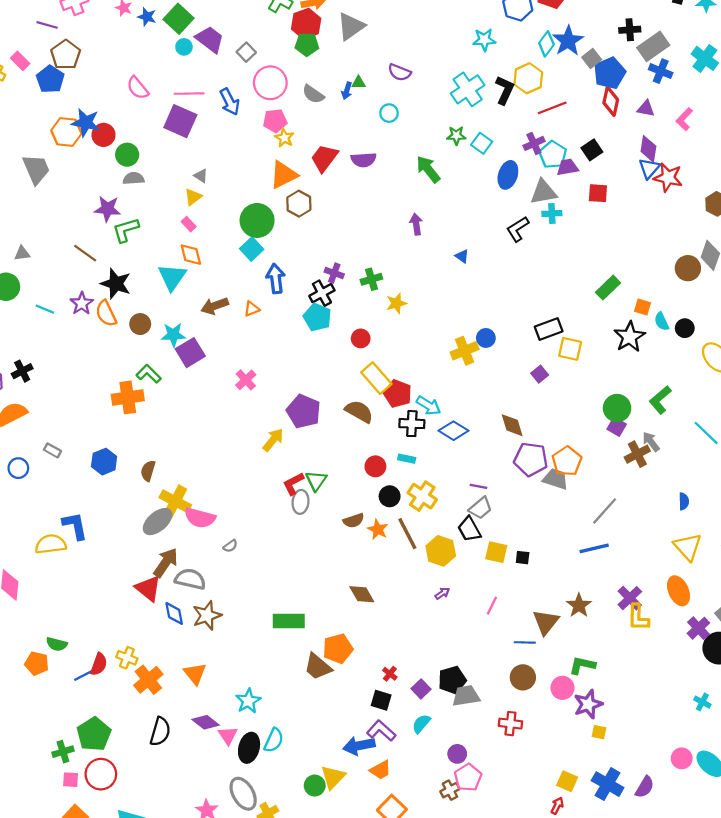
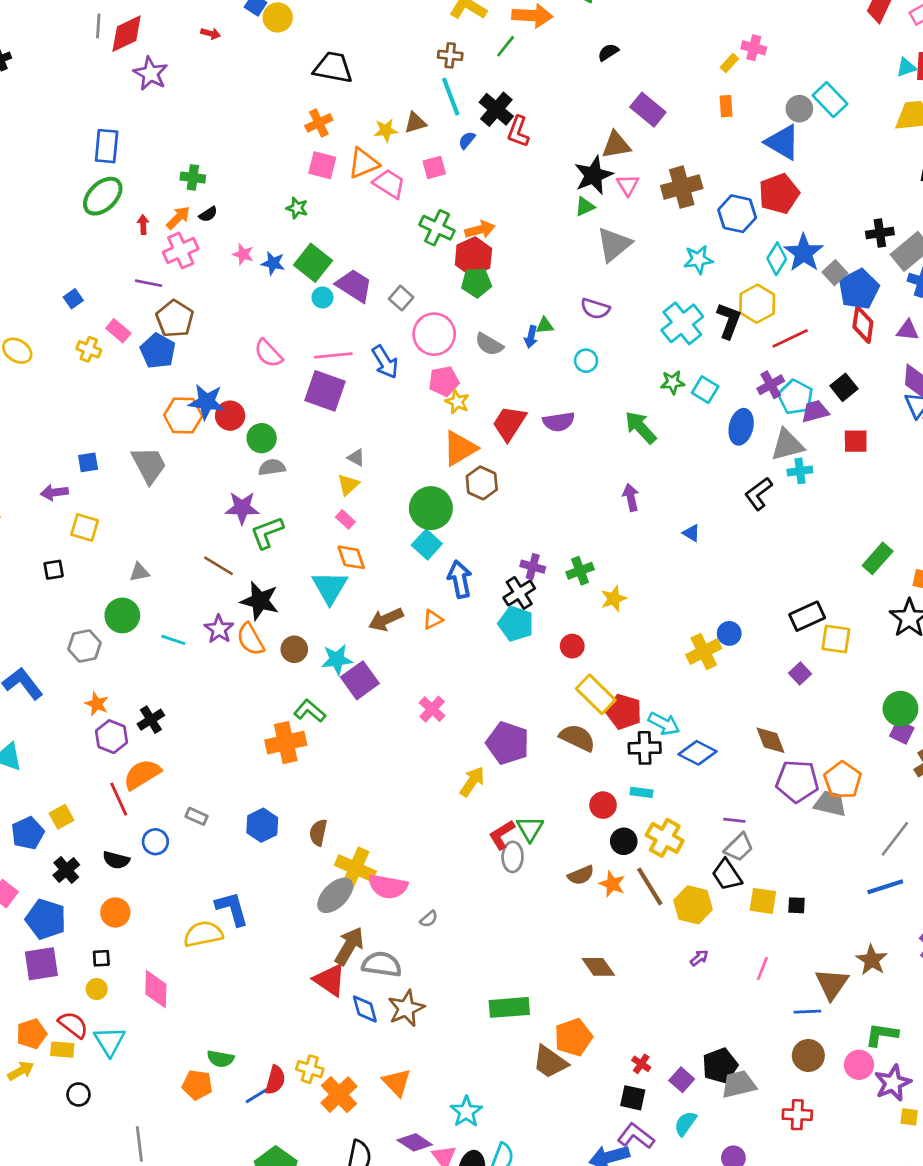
gray triangle: (351, 26) -> (614, 244), moved

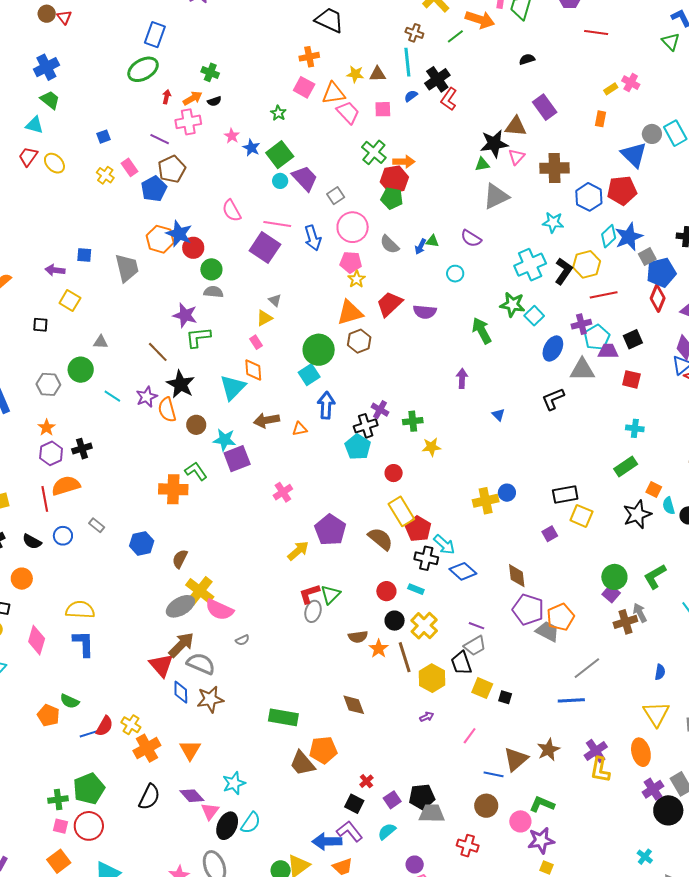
green star: (673, 382) -> (512, 305), size x1.4
cyan cross: (800, 471) -> (635, 428), moved
blue L-shape: (232, 909) -> (84, 644), moved

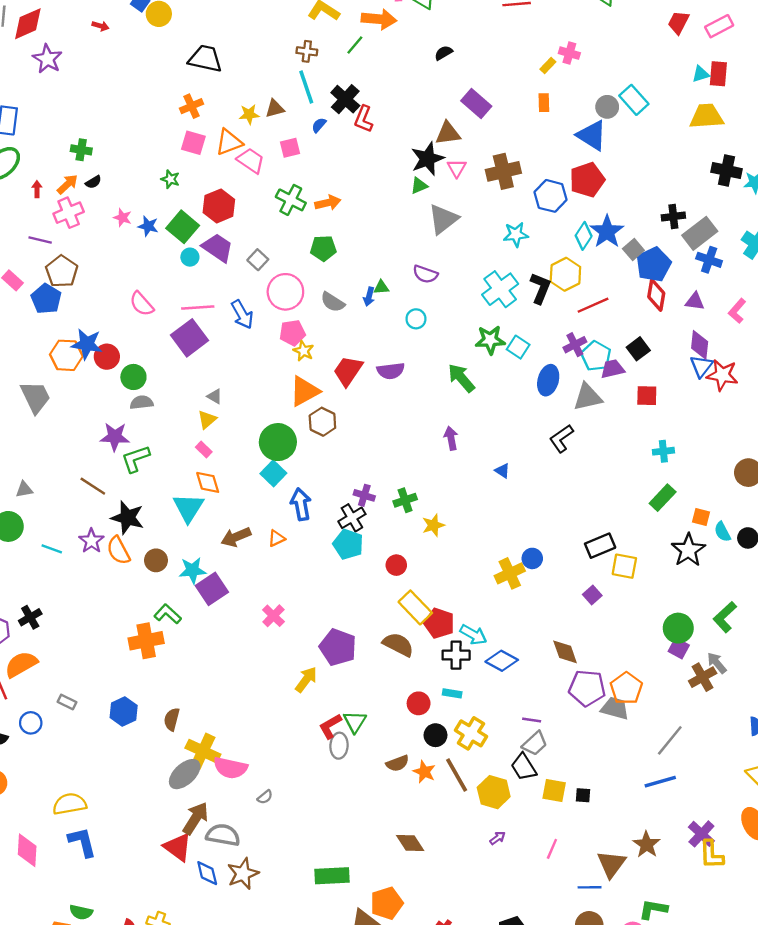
red hexagon: (394, 179) -> (219, 206), moved
purple square: (265, 247) -> (190, 338), turned 32

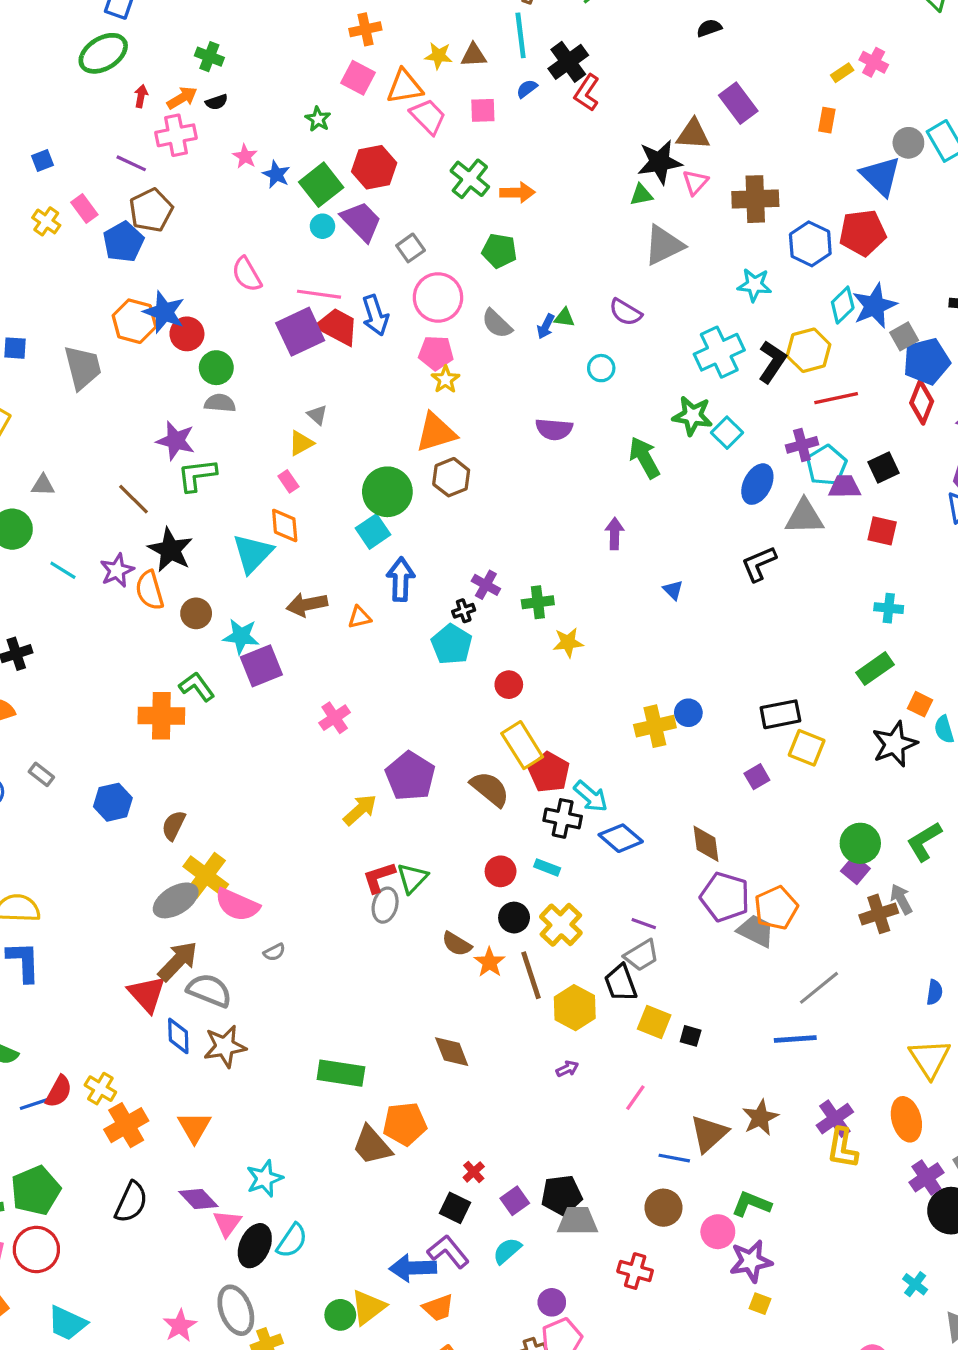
red trapezoid: (348, 371) -> (337, 327), moved, turned 72
black cross: (352, 518) -> (464, 611), size x0.6
brown semicircle: (397, 763) -> (457, 944), turned 40

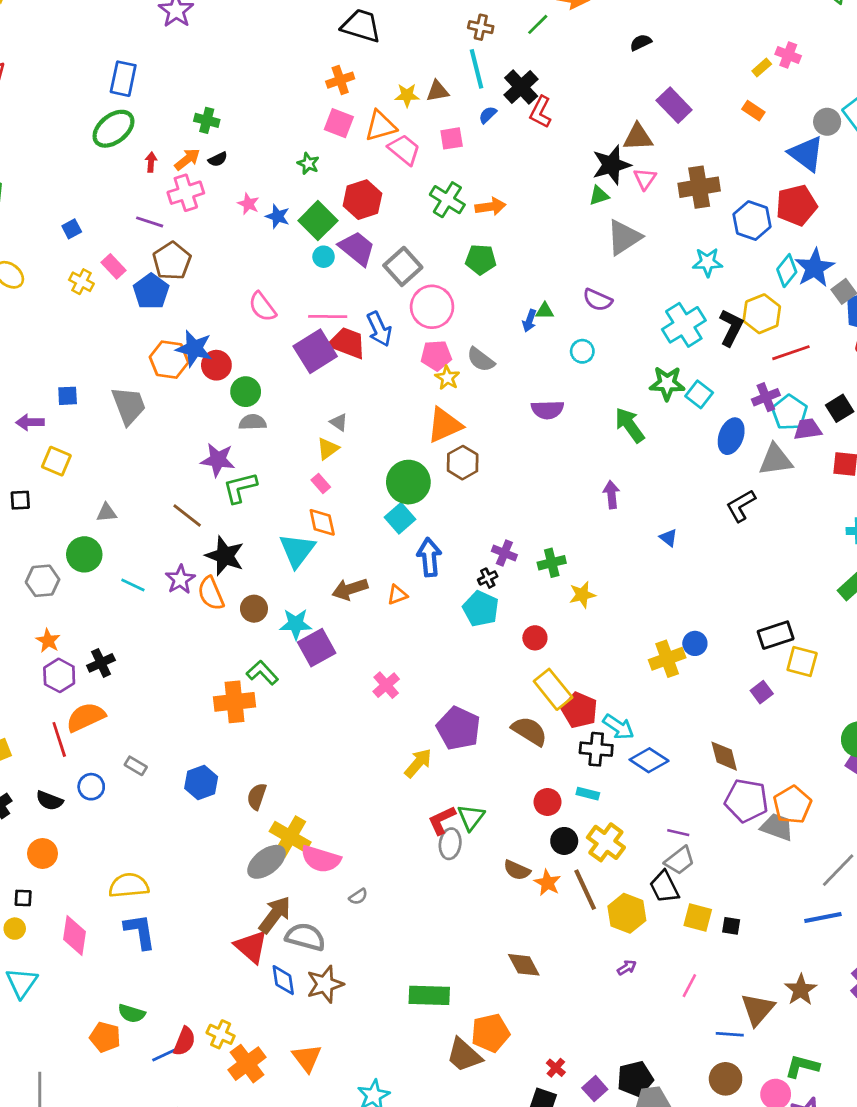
orange rectangle: (827, 120) -> (753, 111), turned -60
gray square: (411, 248) -> (403, 266), size x1.5
gray semicircle: (497, 324) -> (481, 360), moved

